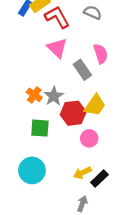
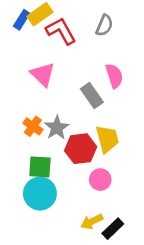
gray semicircle: (93, 12) -> (104, 25), turned 90
pink triangle: (57, 48) -> (43, 74), moved
yellow trapezoid: (95, 105) -> (107, 139), turned -50
cyan circle: (32, 170) -> (40, 194), moved

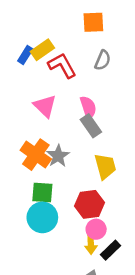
pink semicircle: (114, 76) -> (88, 107), moved
orange cross: (33, 126) -> (36, 155), size x1.6
red hexagon: (81, 149) -> (90, 204), moved
pink circle: (100, 180) -> (96, 229), moved
yellow arrow: (92, 222) -> (91, 244), turned -66

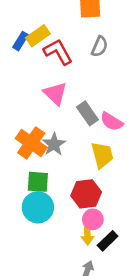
pink triangle: (45, 106) -> (55, 93), moved
pink semicircle: (88, 107) -> (112, 122), moved, turned 140

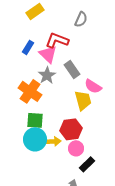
blue rectangle: (20, 41) -> (28, 47), moved
red L-shape: (58, 52) -> (57, 40), moved, turned -40
pink semicircle: (112, 122) -> (93, 86), moved
gray star: (54, 144) -> (47, 75), moved
yellow arrow: (87, 234) -> (53, 141), moved, turned -91

